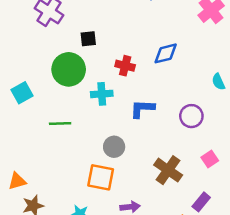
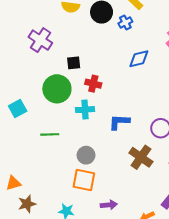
blue diamond: (166, 53) -> (139, 59), moved
red cross: (125, 66) -> (93, 84), moved
gray circle: (114, 147) -> (86, 155), moved
brown cross: (168, 170) -> (141, 157), moved

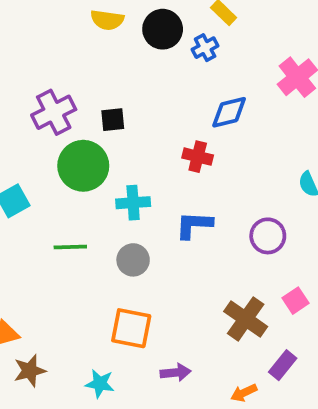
purple cross: (40, 40) -> (54, 112), moved, turned 30
red cross: (93, 84) -> (198, 157), moved
gray circle: (86, 155) -> (133, 260), moved
brown cross: (141, 157) -> (246, 319), moved

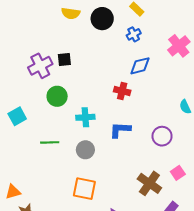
blue cross: (205, 48) -> (134, 34), moved
black square: (113, 120) -> (64, 60), moved
green circle: (83, 166) -> (57, 96), size x0.7

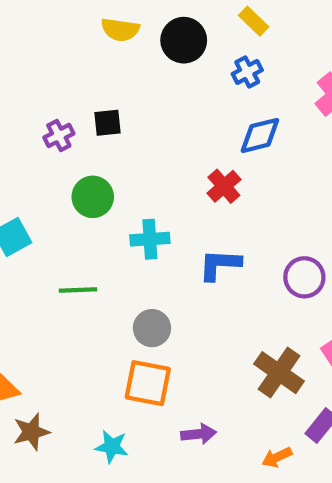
purple cross: (40, 66) -> (59, 135), size x0.6
red cross: (122, 91) -> (224, 186), turned 35
gray circle: (85, 150) -> (152, 328), moved

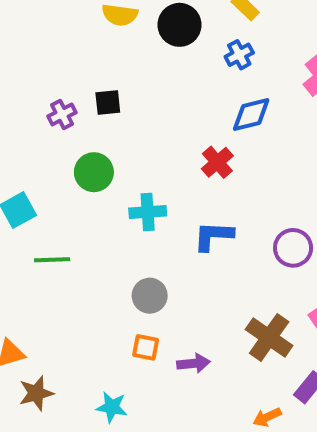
green line: (78, 290) -> (52, 260), moved
orange square: (148, 383) -> (146, 347), size x0.6
purple arrow: (199, 434) -> (193, 363), moved

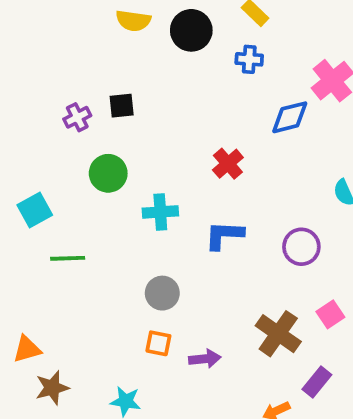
blue cross: (239, 55) -> (249, 59), turned 32
blue diamond: (251, 114) -> (290, 117), moved

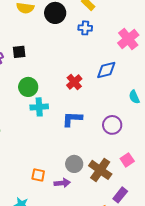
blue diamond: (290, 117) -> (106, 70), moved
green circle: (108, 173) -> (28, 87), moved
gray circle: (162, 293) -> (74, 164), moved

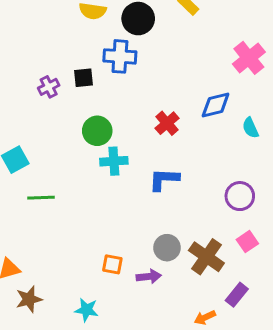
blue cross: (85, 28) -> (120, 56), moved, size x1.5
cyan semicircle: (134, 97) -> (250, 128), moved
purple circle: (112, 125) -> (240, 196), moved

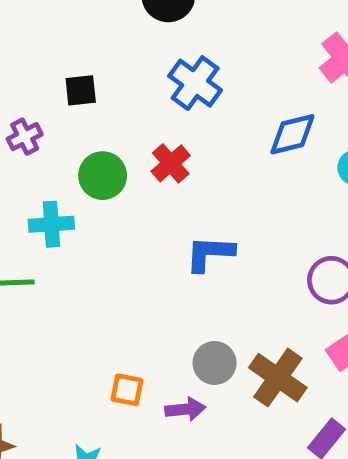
blue cross: (120, 56) -> (195, 83), moved, turned 32
purple cross: (49, 87) -> (25, 137), moved
red cross: (167, 123) -> (171, 163), moved
cyan cross: (114, 161) -> (51, 224), moved

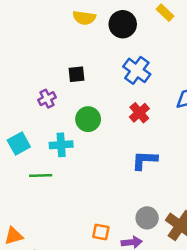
red cross: (171, 163) -> (139, 113), moved

